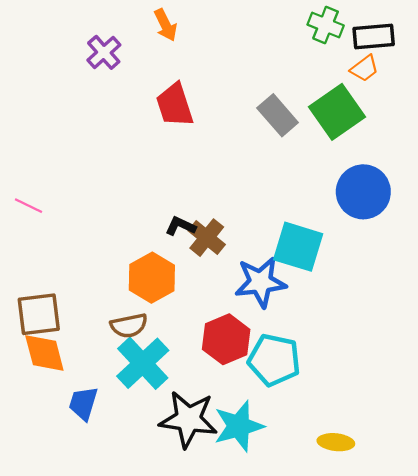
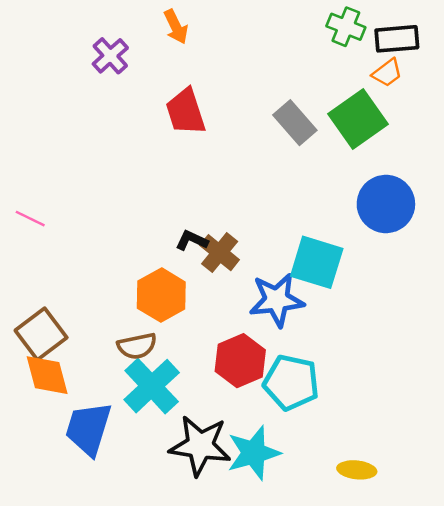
brown square: (39, 314) -> (41, 334), turned -30
blue trapezoid: (83, 403) -> (88, 429), size x1.5

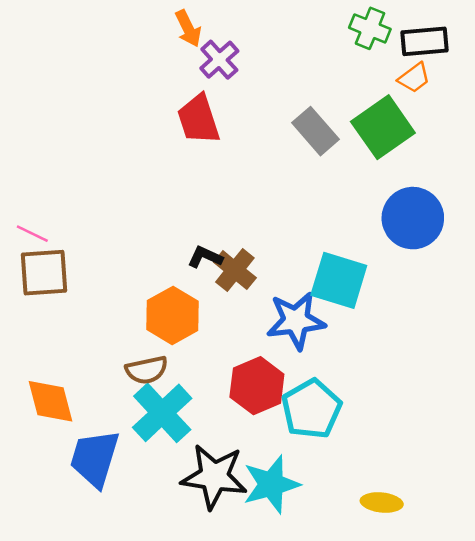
purple cross: (110, 56) -> (219, 60), moved
brown square: (41, 334) -> (44, 273), moved, turned 33
cyan pentagon: (291, 382) -> (312, 409), turned 30

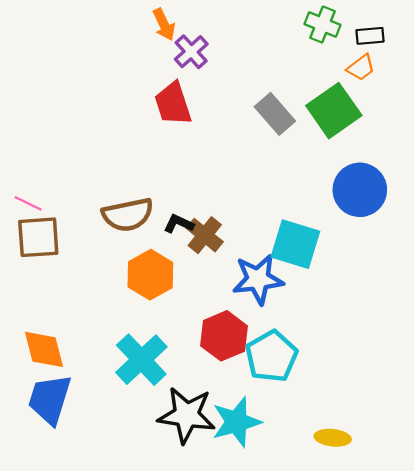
black rectangle: (425, 41) -> (370, 36), size x0.7
brown semicircle: (147, 370) -> (128, 215), moved, size x1.4
blue trapezoid: (95, 458) -> (50, 399), moved

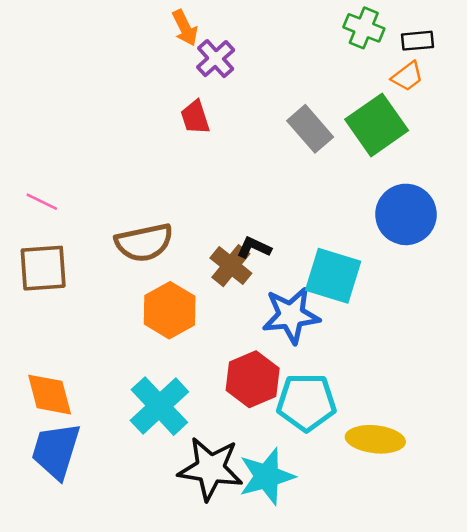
red trapezoid: (173, 104) -> (195, 117), size x0.7
pink line: (28, 203) -> (42, 202), moved
black L-shape: (179, 224) -> (254, 248), moved
cyan pentagon: (272, 356) -> (306, 402), turned 30
yellow ellipse: (333, 438) -> (375, 439), moved, size x1.4

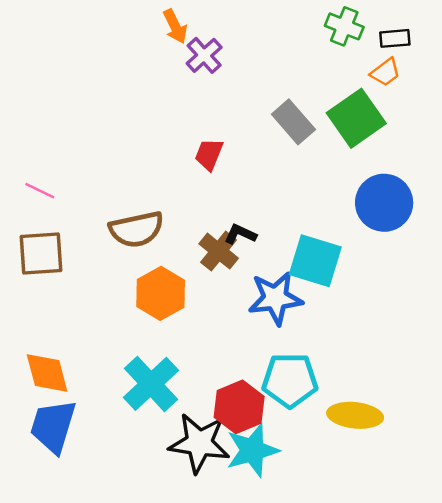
red trapezoid: (195, 117) -> (209, 154), moved, turned 40
red hexagon: (253, 379) -> (239, 407), moved

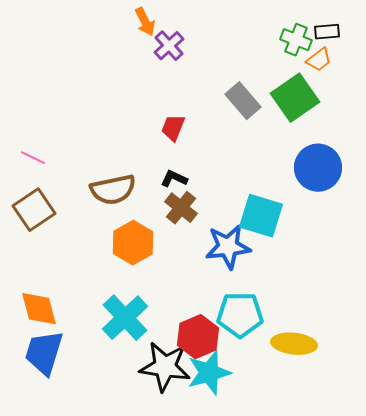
green cross: (344, 26) -> (296, 40), moved
black L-shape: (240, 234) -> (174, 179), moved
brown square: (41, 253) -> (34, 210), turned -30

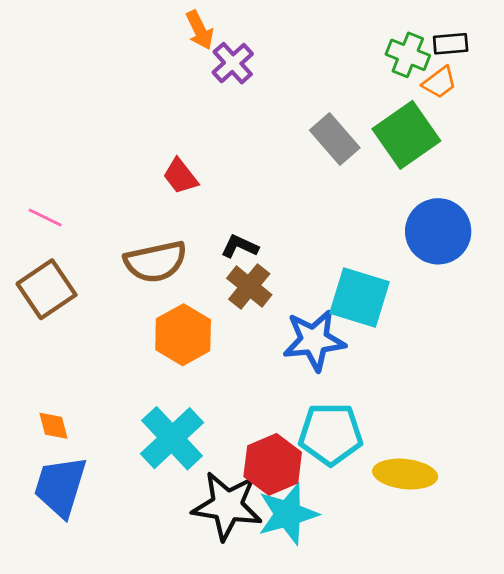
red trapezoid: (173, 128) -> (180, 176), moved, turned -60
orange diamond: (39, 309) -> (53, 426), size x0.6

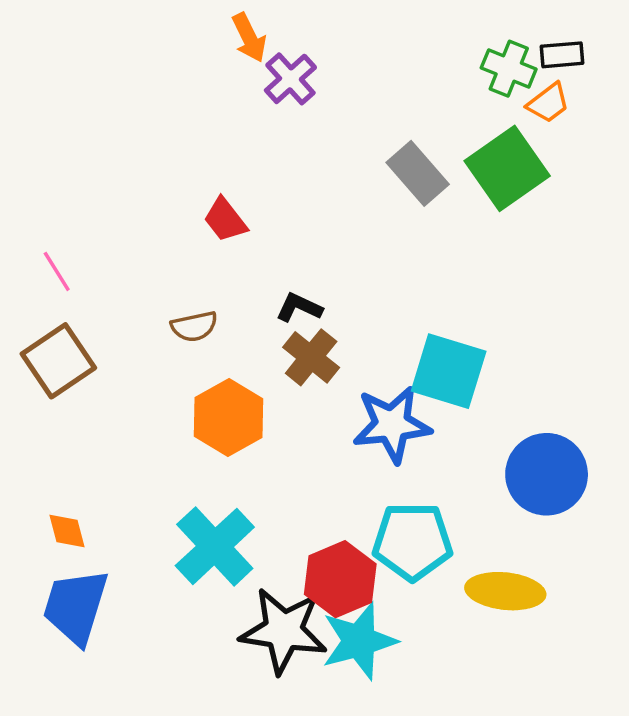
pink line: (45, 218) -> (57, 271), turned 32
blue circle: (438, 231) -> (547, 474), moved
brown semicircle: (155, 262) -> (194, 326), size x0.6

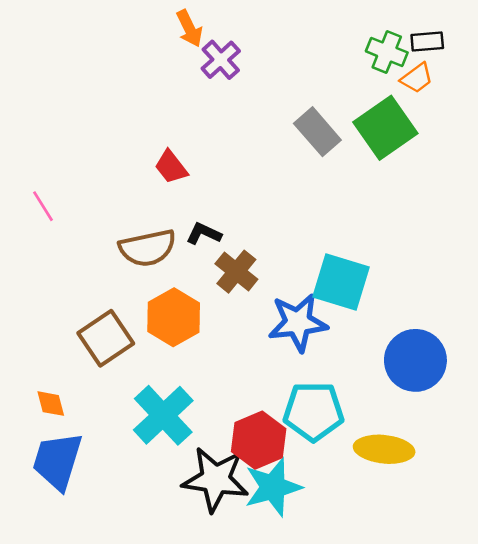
black L-shape: (299, 308) -> (204, 234), moved
brown semicircle: (194, 326) -> (148, 248), size x1.6
brown square: (58, 361) -> (106, 338), moved

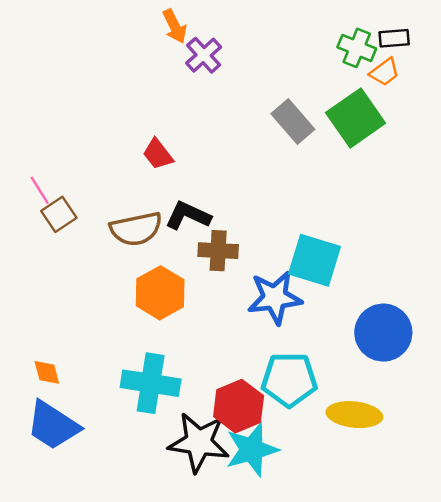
black L-shape: (204, 234) -> (188, 216), size x1.4
brown cross: (236, 272) -> (218, 251), turned -36
brown square: (106, 338) -> (59, 214), moved, size x0.7
cyan cross: (163, 415) -> (151, 383), turned -38
blue trapezoid: (57, 461) -> (53, 425), turned -74

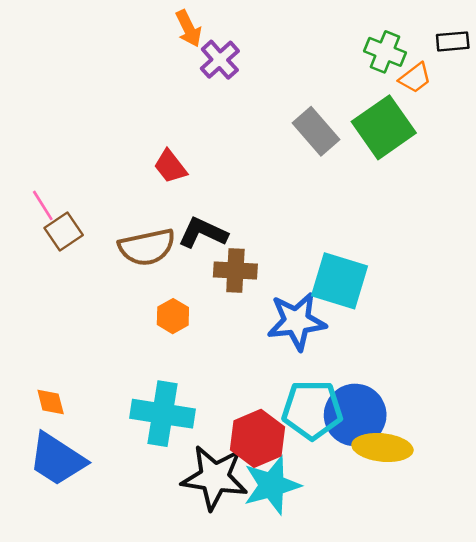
black rectangle: (394, 38) -> (453, 41), moved
orange hexagon: (160, 293) -> (173, 316), size x0.6
blue circle: (383, 333) -> (355, 415), moved

